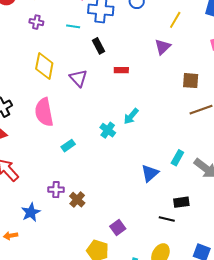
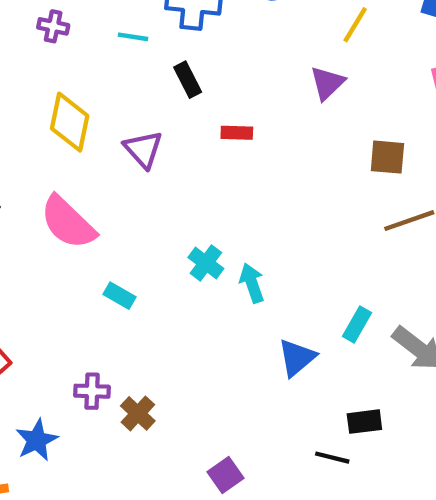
pink semicircle: (44, 112) -> (68, 222), turned -36
cyan arrow: (131, 116) -> (252, 283), moved, turned 120
cyan rectangle: (68, 146) -> (119, 296), turned 64

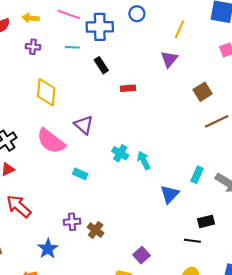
purple triangle: (143, 149) -> (84, 125), moved
brown square: (387, 157) -> (203, 92), turned -30

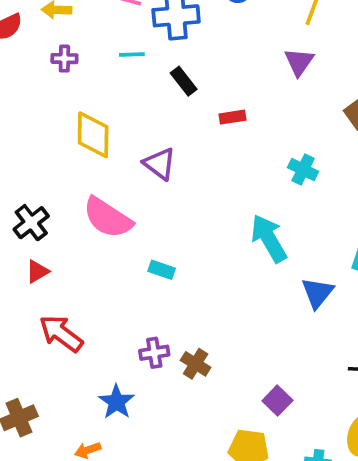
purple triangle: (84, 125) -> (160, 164), moved
cyan cross: (120, 153) -> (303, 170), moved
cyan arrow: (144, 160) -> (269, 238), size x1.5

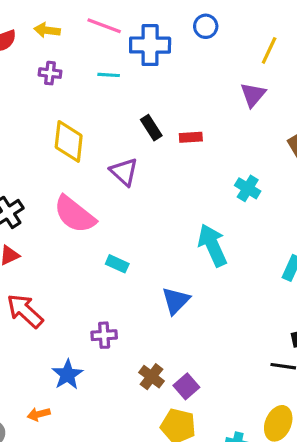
black rectangle: (184, 81) -> (151, 128), moved
blue triangle: (317, 293) -> (176, 301), moved
brown cross: (196, 364) -> (152, 377), moved
purple square: (277, 401) -> (186, 386), moved

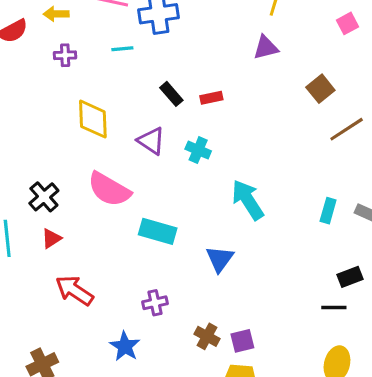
purple triangle: (253, 95) -> (266, 48), turned 44
cyan cross: (248, 188) -> (198, 150), moved
cyan rectangle: (117, 264) -> (158, 231), size x1.6
purple square: (186, 386) -> (242, 341), turned 35

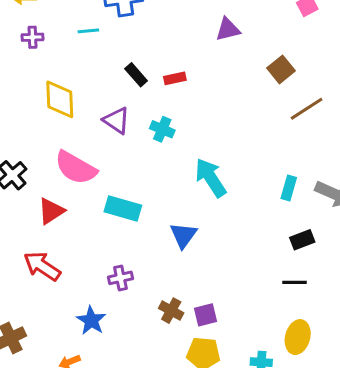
red triangle: (51, 238) -> (51, 211), moved, size x1.4
black rectangle: (350, 277) -> (302, 240), moved

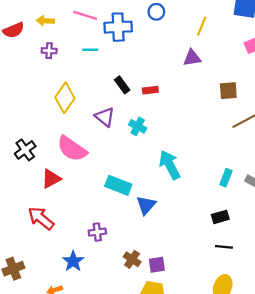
brown square: (281, 69) -> (228, 91), turned 30
yellow diamond: (60, 99) -> (65, 98), turned 32
cyan rectangle: (123, 209) -> (118, 185), moved
black rectangle: (302, 240) -> (220, 217), moved

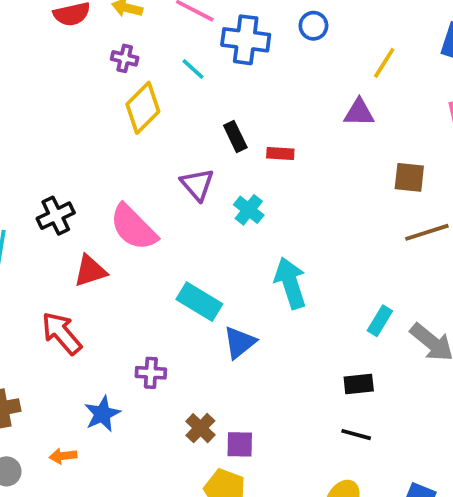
cyan line: (90, 50) -> (193, 69), turned 32
yellow diamond: (65, 98) -> (143, 108), moved

